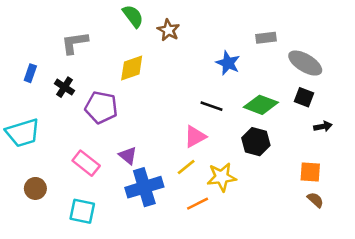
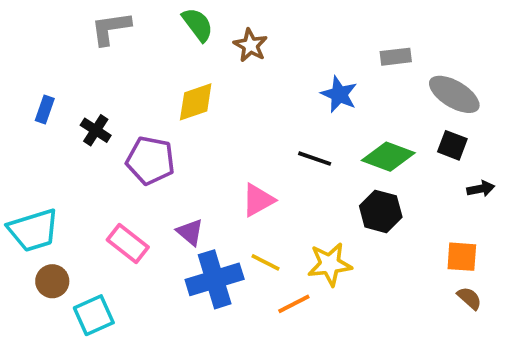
gray L-shape: (75, 43) -> (111, 28), moved
cyan trapezoid: (23, 133) -> (33, 230), moved
pink triangle: (195, 137) -> (258, 200), moved
yellow line: (186, 167) -> (266, 262), moved, turned 66
cyan square: (82, 211) -> (94, 315), moved, turned -36

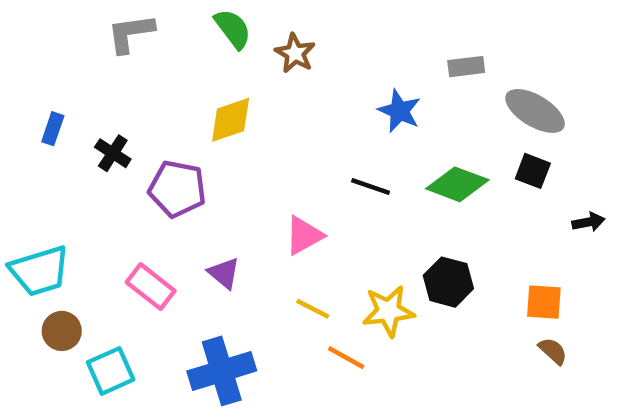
black arrow: (481, 189) -> (588, 222), moved
black hexagon: (381, 211) -> (448, 282), moved
blue cross: (215, 279) -> (222, 371), moved
orange line: (294, 304) -> (346, 358), turned 56

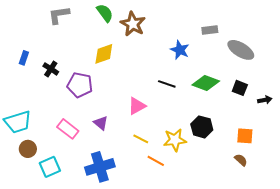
brown star: (295, 53) -> (133, 24), size x1.4
black square: (533, 171) -> (240, 88), moved
brown semicircle: (553, 351) -> (241, 160), moved

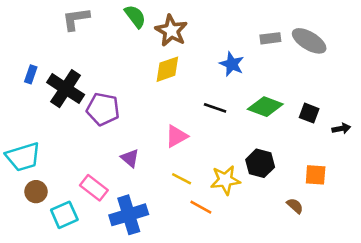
gray ellipse: (241, 50) -> (309, 41), moved
yellow diamond: (104, 54) -> (167, 69), moved
black cross: (51, 69) -> (66, 89), size x1.8
pink rectangle: (68, 129) -> (94, 188), moved
brown semicircle: (241, 160) -> (295, 206), moved

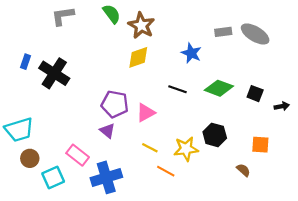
purple pentagon: (103, 109) -> (115, 104), moved

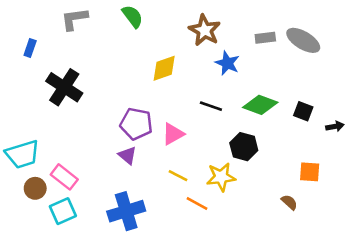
brown star: (141, 25) -> (205, 30), moved
blue rectangle: (26, 62) -> (30, 48), moved
black hexagon: (215, 135) -> (244, 147), moved
pink rectangle: (78, 155) -> (64, 177), moved

